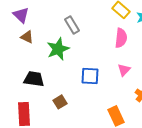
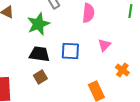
pink semicircle: (121, 38) -> (88, 13), moved
black trapezoid: (34, 79) -> (39, 54), moved

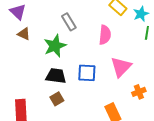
pink triangle: (104, 45) -> (121, 67), size x1.6
orange cross: (122, 70) -> (139, 92), turned 32

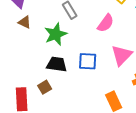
pink semicircle: (105, 35) -> (106, 23), turned 30
brown square: (57, 99) -> (45, 87), moved

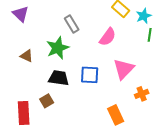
brown triangle: (25, 22) -> (27, 56), moved

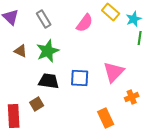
gray rectangle: (72, 24) -> (44, 19), moved
pink semicircle: (108, 37) -> (85, 23), moved
brown triangle: (27, 56) -> (21, 51), moved

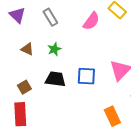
green star: (48, 51) -> (54, 49), size x0.6
brown square: (37, 104) -> (24, 87), moved

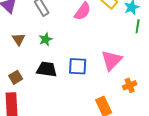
brown triangle: (27, 49) -> (19, 39), turned 32

